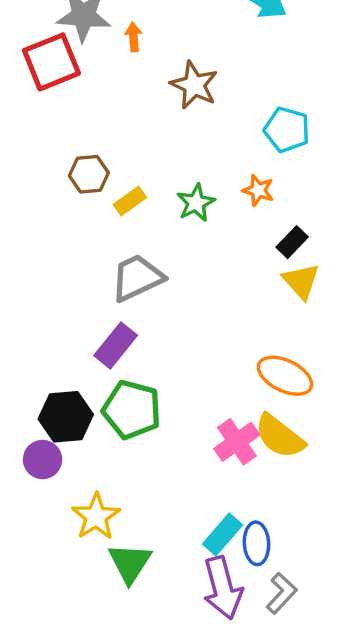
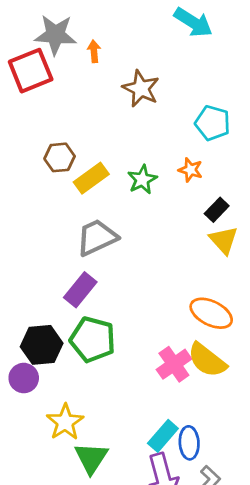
yellow rectangle: (130, 201) -> (91, 178), size x1.4

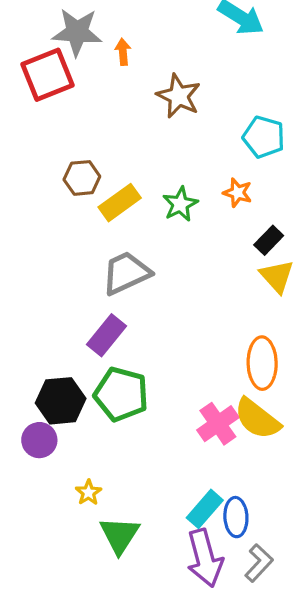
orange ellipse: (211, 313) -> (262, 363), turned 63
yellow star: (65, 422) -> (88, 493), size x0.6

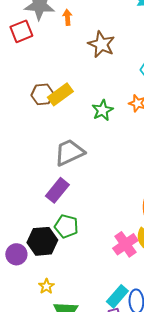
red square: (48, 75) -> (21, 31), size x0.7
yellow rectangle: (120, 203) -> (60, 94), moved
green pentagon: (121, 394) -> (66, 226), size x0.7
black hexagon: (61, 401) -> (42, 241), moved

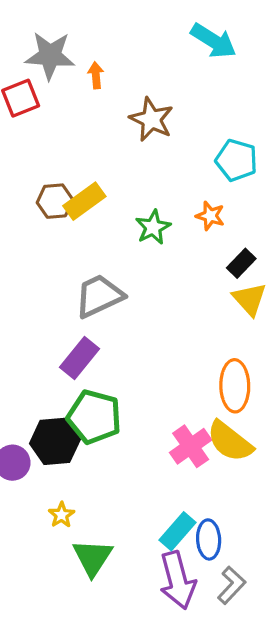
green pentagon: (66, 226) -> (94, 417), size x1.4

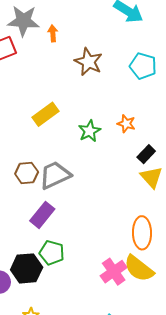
cyan pentagon: (236, 160) -> (143, 66), moved
brown hexagon: (55, 201) -> (27, 173), moved
green pentagon: (94, 417) -> (52, 253), size x0.7

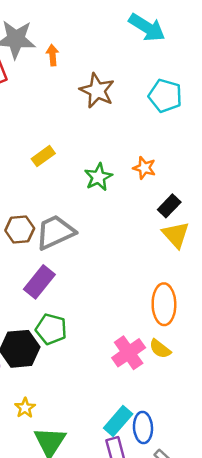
yellow rectangle: (45, 114) -> (43, 156), size x0.7
yellow semicircle: (139, 268) -> (160, 349), size x0.6

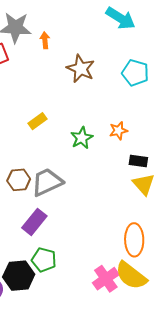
orange star: (144, 168) -> (118, 131), turned -30
black rectangle: (169, 206) -> (138, 161), turned 54
yellow semicircle: (160, 349) -> (131, 276), size x1.8

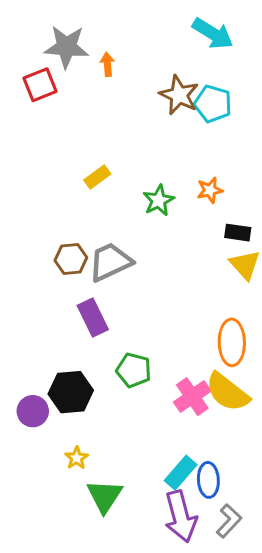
brown star: (81, 69) -> (179, 95), moved
cyan pentagon: (135, 73) -> (213, 104), moved
purple rectangle: (34, 222) -> (93, 317), turned -65
green pentagon: (44, 260) -> (134, 370), moved

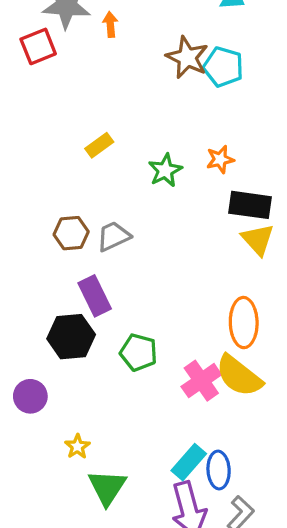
black rectangle: (238, 233) -> (250, 205), size x1.5
gray trapezoid: (110, 262) -> (113, 236), size x0.7
black hexagon: (71, 392) -> (71, 337), moved

